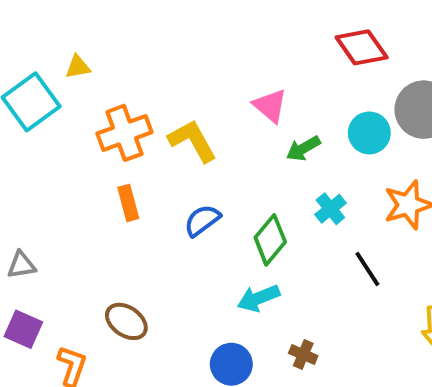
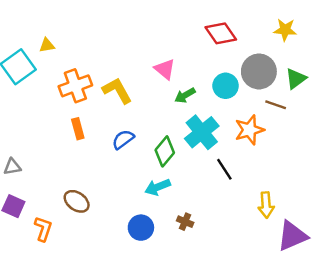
cyan cross: (330, 209) -> (202, 132), size x1.8

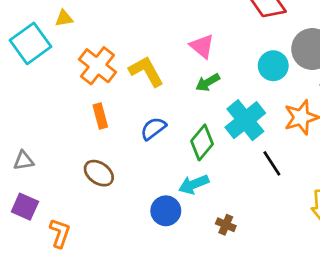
orange cross: (75, 86) -> (97, 66), turned -32
green arrow: (185, 95) -> (208, 82), moved
brown ellipse: (77, 201) -> (99, 173), moved
blue circle: (141, 228) -> (166, 211), moved

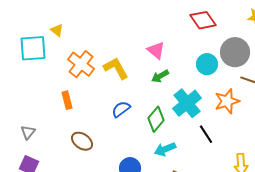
yellow triangle: (64, 18) -> (57, 30), turned 48
cyan square: (31, 43) -> (33, 48), turned 32
orange rectangle: (100, 116) -> (67, 100), moved
gray triangle: (24, 161) -> (28, 132), turned -42
cyan arrow: (194, 184) -> (165, 149), moved

